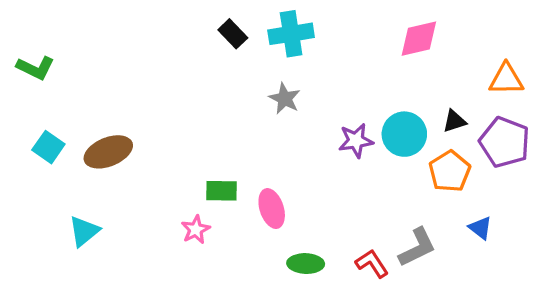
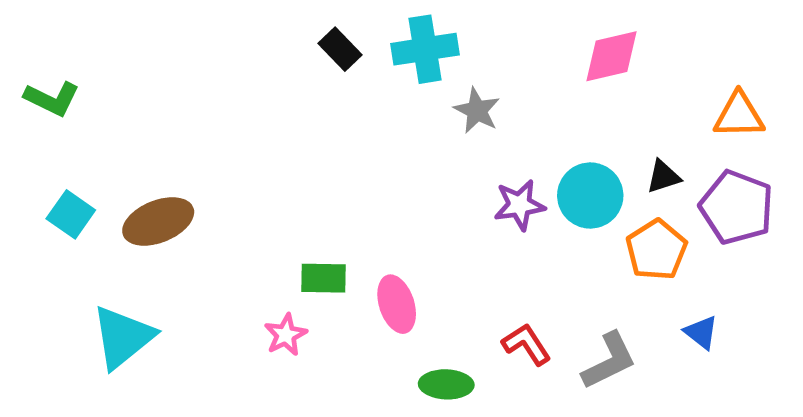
gray star: (285, 99) -> (477, 111), moved
cyan triangle: (84, 231) -> (123, 337), size x1.4
red L-shape: (372, 264) -> (526, 344), moved

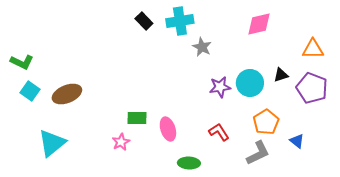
green L-shape: (52, 99) -> (22, 62), moved
orange pentagon: (656, 250) -> (266, 122), moved
red L-shape: (526, 344) -> (219, 132), moved

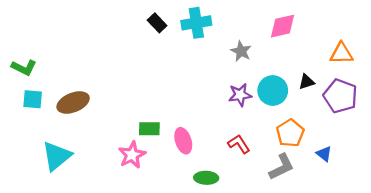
gray star: (202, 47) -> (241, 51), moved
cyan square: (30, 91) -> (33, 99), turned -30
pink star: (121, 142) -> (132, 155), size x1.4

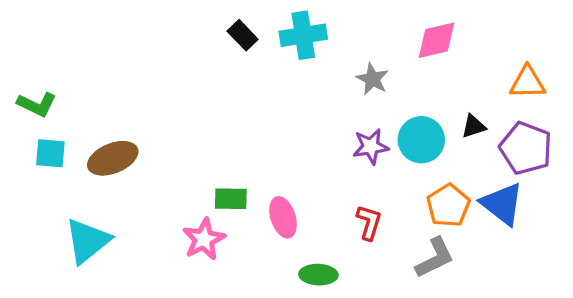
red L-shape: (239, 144) -> (369, 222), turned 50
blue triangle: (324, 154) -> (502, 204), moved, size x1.8

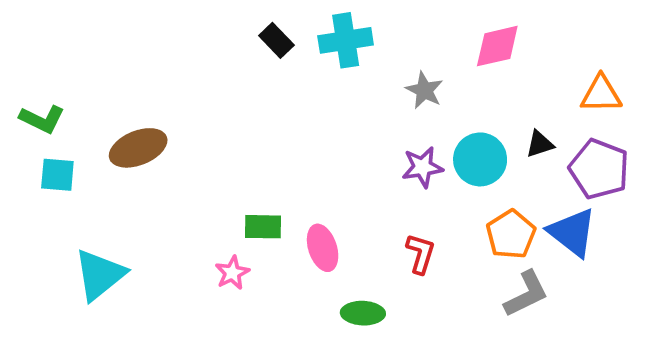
brown ellipse: (113, 158) -> (138, 148), moved
pink star: (204, 239) -> (232, 273), size x0.7
gray L-shape: (435, 258) -> (526, 294), moved

